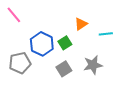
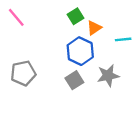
green square: (65, 43) -> (76, 16), moved
blue hexagon: (42, 44) -> (80, 51), moved

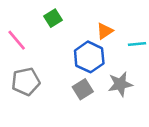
green square: (76, 16) -> (53, 18), moved
pink line: (16, 17) -> (17, 40), moved

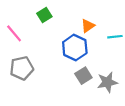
gray star: (120, 84) -> (107, 82), moved
gray square: (83, 89) -> (83, 76), moved

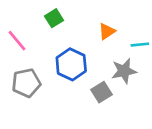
blue hexagon: (75, 48) -> (71, 64), moved
gray star: (107, 82) -> (124, 71), moved

